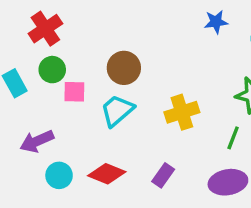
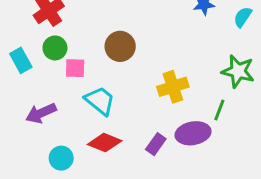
cyan trapezoid: (117, 111) -> (100, 101), moved, turned 80
cyan circle: (59, 175) -> (61, 158), moved
purple ellipse: (228, 182) -> (193, 133), moved

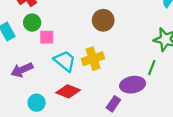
brown circle: (120, 46) -> (103, 20), moved
yellow cross: (173, 87) -> (93, 59), moved
purple rectangle: (156, 144) -> (113, 104), moved

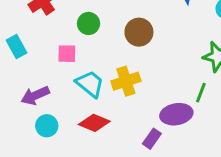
green circle: (32, 23) -> (89, 23), moved
cyan circle: (37, 103) -> (47, 126), moved

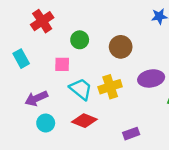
purple ellipse: (176, 114) -> (151, 78), moved
purple rectangle: (152, 139) -> (131, 134), turned 35

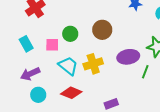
green circle: (80, 40) -> (70, 34), moved
cyan rectangle: (21, 59) -> (26, 44), moved

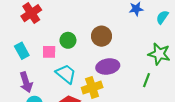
purple ellipse: (128, 57) -> (108, 67), moved
yellow cross: (93, 64) -> (92, 87), moved
purple arrow: (30, 74) -> (26, 82), turned -84

